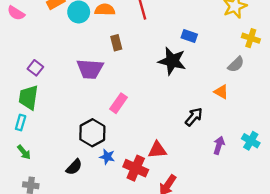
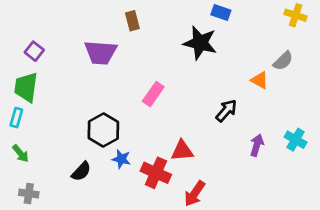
gray semicircle: (236, 64) -> (283, 61), moved
pink rectangle: (119, 103) -> (153, 94), moved

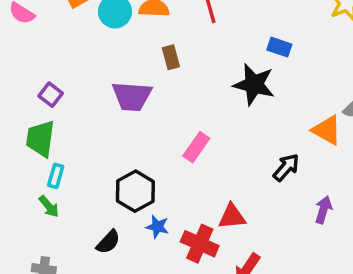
orange triangle: (260, 80) -> (327, 130), size x1.4
cyan rectangle: (16, 118) -> (56, 176), moved
green arrow: (20, 153) -> (49, 206), moved

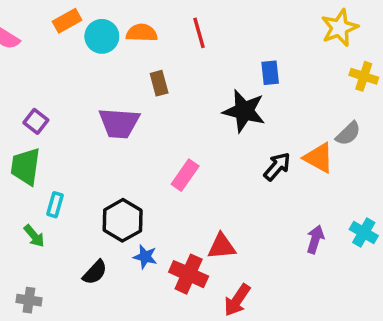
blue rectangle: (279, 47) -> (270, 73), turned 65
black arrow: (286, 167) -> (277, 167), moved
cyan rectangle: (56, 176) -> (55, 205), moved

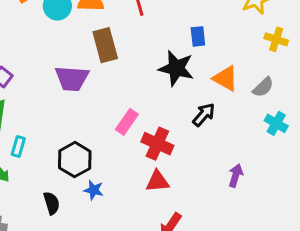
brown rectangle: (159, 83) -> (105, 45), size x1.6
orange triangle: (319, 158) -> (225, 78), moved
cyan cross: (364, 232) -> (276, 123), moved
black semicircle: (95, 272) -> (52, 203), turned -60
red cross: (189, 274) -> (157, 144), moved

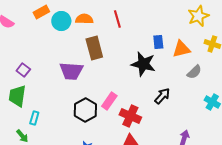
orange triangle: (225, 78) -> (181, 49), moved, turned -42
gray semicircle: (263, 87) -> (194, 72), moved
black hexagon: (75, 160) -> (85, 110), moved

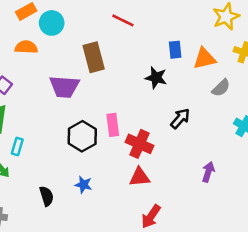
orange semicircle: (84, 19) -> (26, 47), moved
red line: (117, 19) -> (123, 20), turned -48
black star: (143, 64) -> (156, 78), size x0.7
pink rectangle: (109, 101) -> (113, 125), turned -42

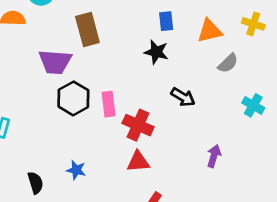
blue rectangle: (175, 50) -> (166, 21), moved
black arrow: (180, 118) -> (183, 97), turned 80
black hexagon: (82, 136) -> (73, 98), moved

